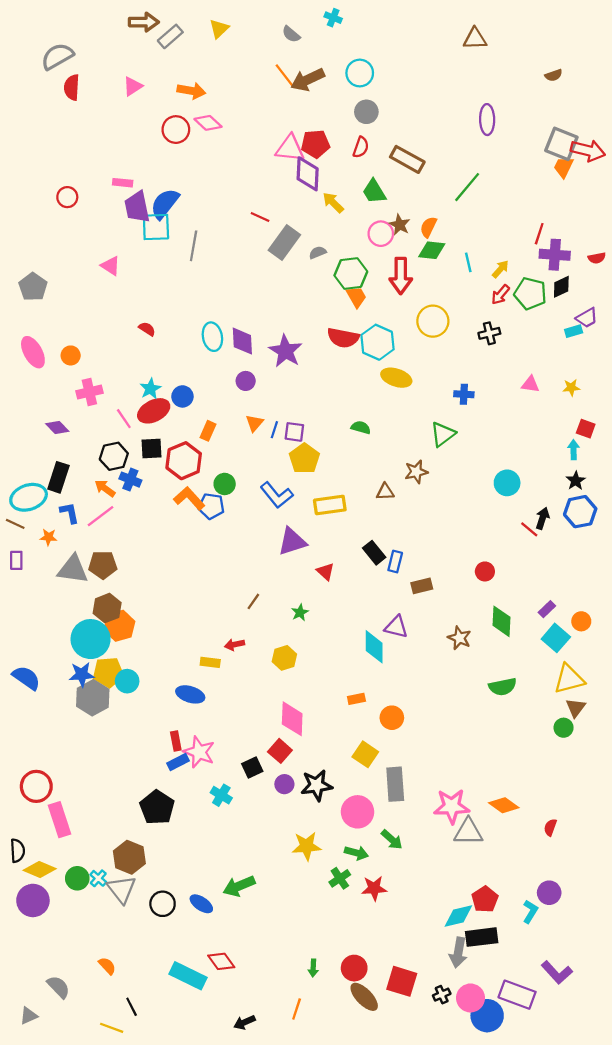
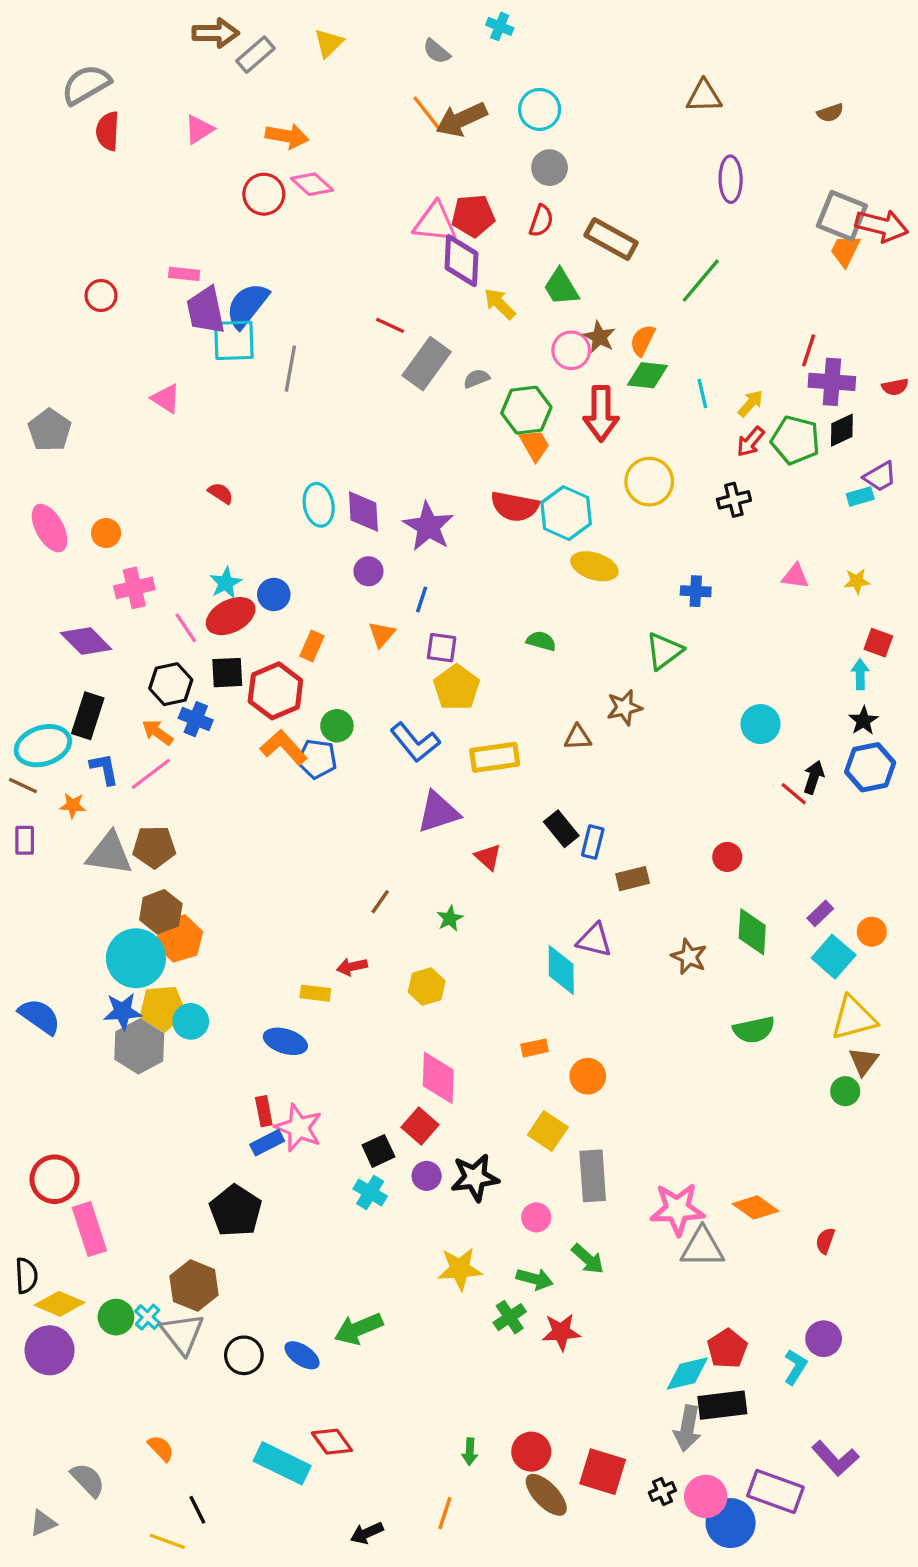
brown triangle: (475, 39) -> (704, 96), moved
purple diamond: (57, 427) -> (86, 641), size x1.4
blue line: (274, 430) -> (422, 599), moved
cyan cross: (221, 795) -> (370, 1192), moved
pink circle: (358, 812) -> (536, 1217), size x0.6

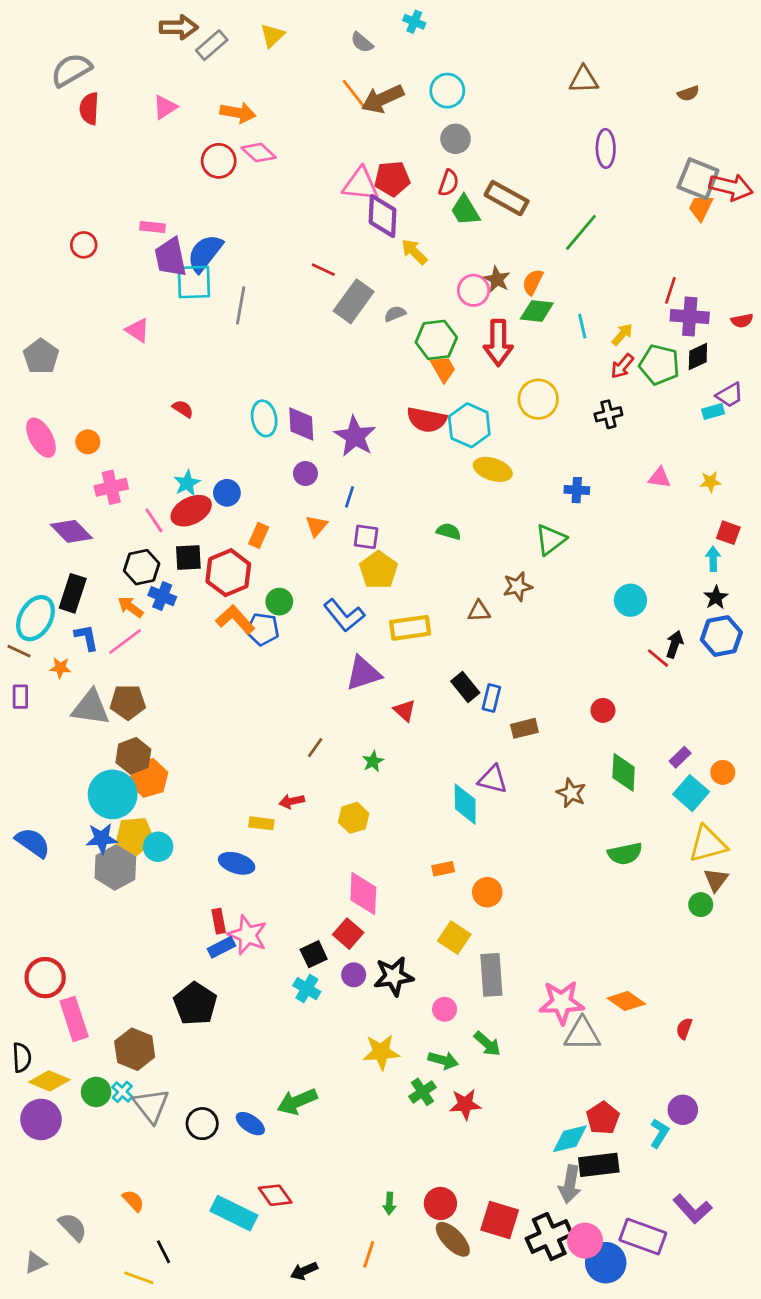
green trapezoid: (561, 287) -> (465, 210), moved
cyan ellipse: (43, 746) -> (35, 618), turned -42
brown hexagon: (194, 1286) -> (135, 1049), moved
black cross: (662, 1491) -> (549, 1237), size x2.0

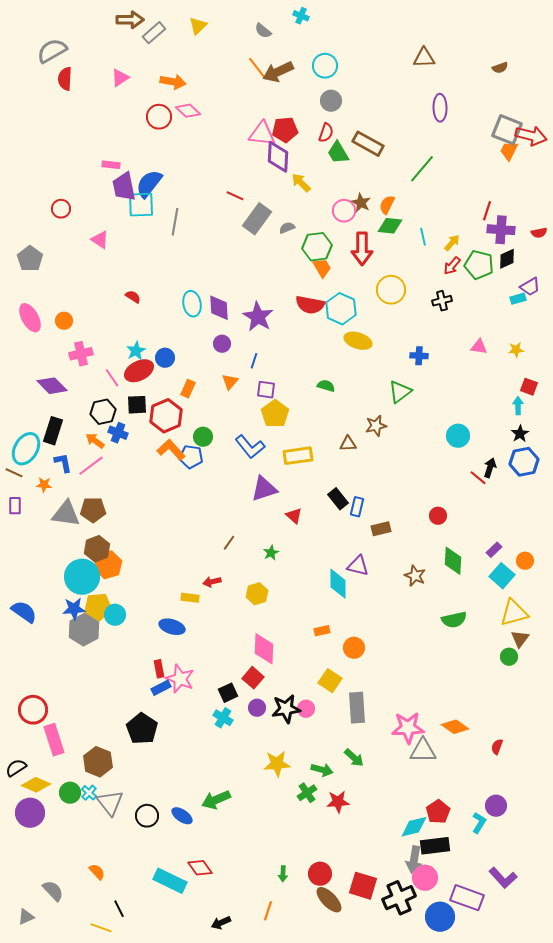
red circle: (84, 245) -> (61, 209), moved
pink circle: (445, 1009) -> (306, 709), moved
black semicircle: (22, 1057) -> (16, 768), turned -120
pink circle: (585, 1241) -> (425, 878), moved

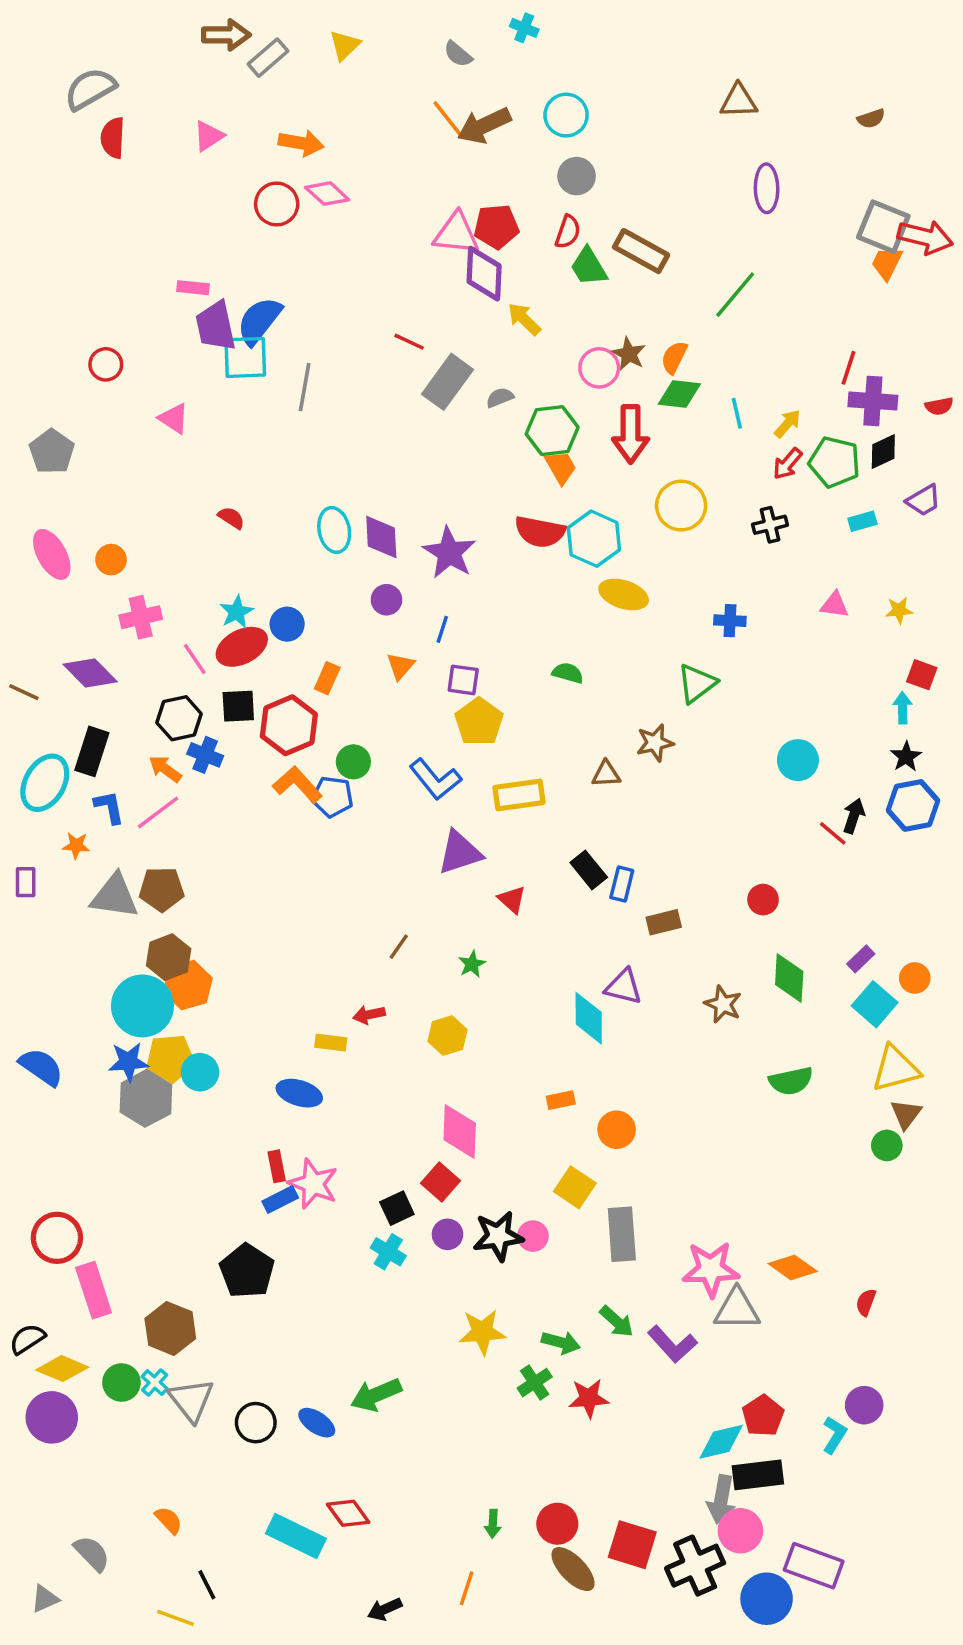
cyan rectangle: (518, 299) -> (862, 521), moved
brown line: (14, 473) -> (24, 692), moved
purple L-shape: (503, 878) -> (672, 1344), moved

